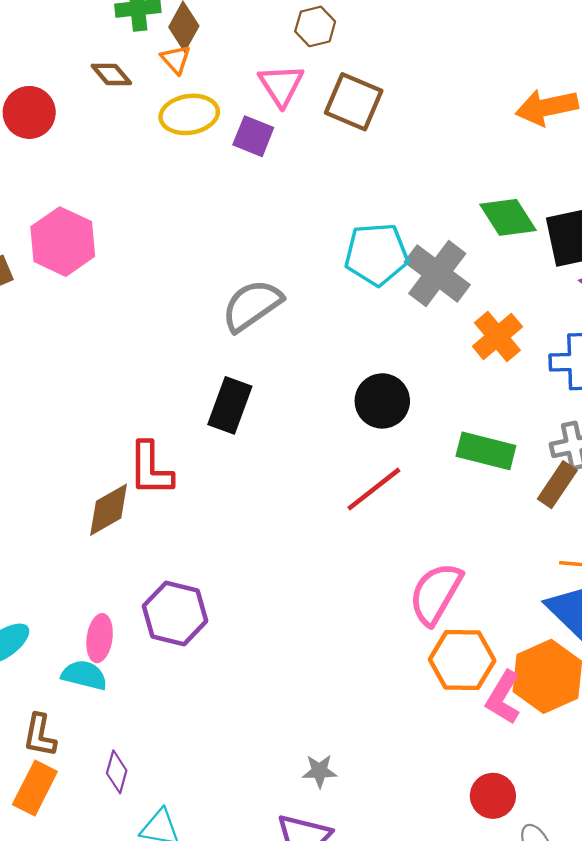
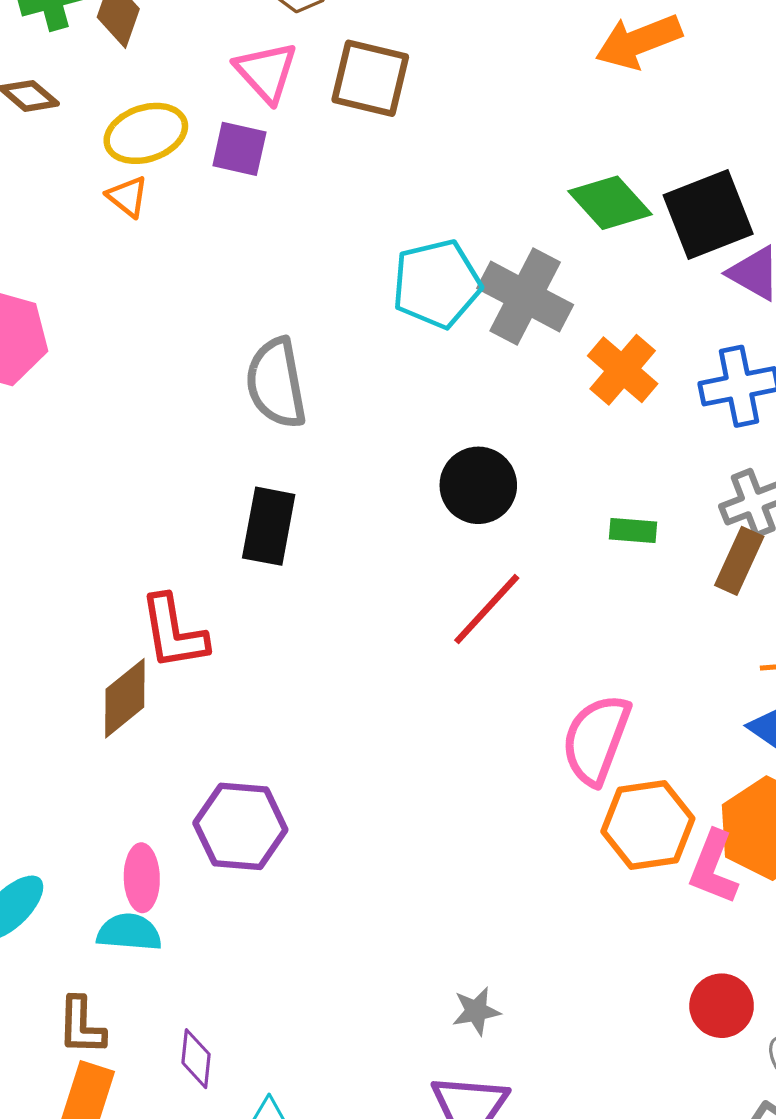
orange triangle: (176, 59) -> (128, 197), moved
gray semicircle: (252, 305) -> (276, 383), turned -56
green rectangle: (486, 451) -> (633, 531), size x0.6

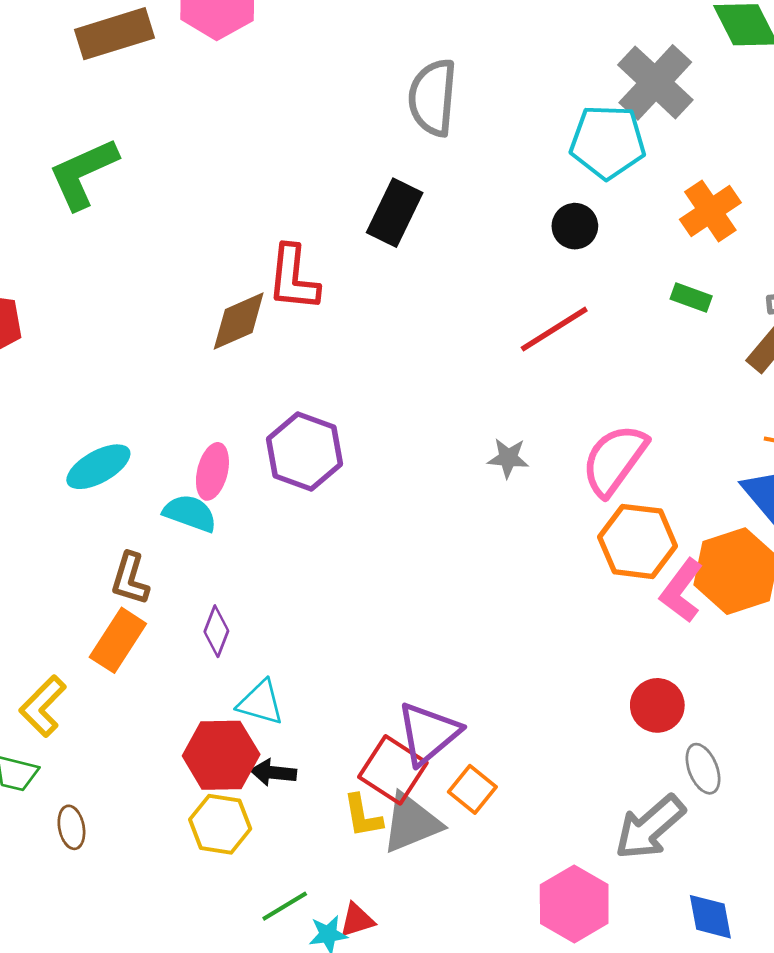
cyan pentagon: (437, 284) -> (608, 142), moved
orange cross: (623, 370) -> (710, 211), moved
black circle: (478, 485) -> (575, 226), size x0.7
gray star: (476, 1011) -> (508, 458), moved

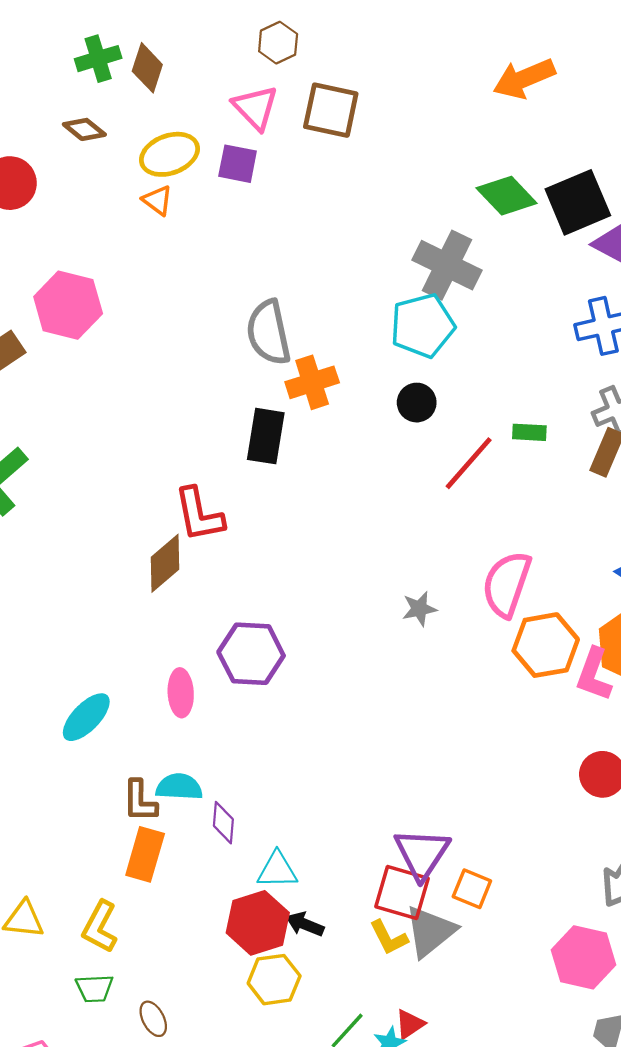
orange cross: (710, 211) -> (312, 382), moved, turned 33
red line: (554, 329) -> (469, 463), moved
cyan semicircle: (190, 513) -> (179, 787), moved
black arrow: (273, 773) -> (305, 924), turned 33

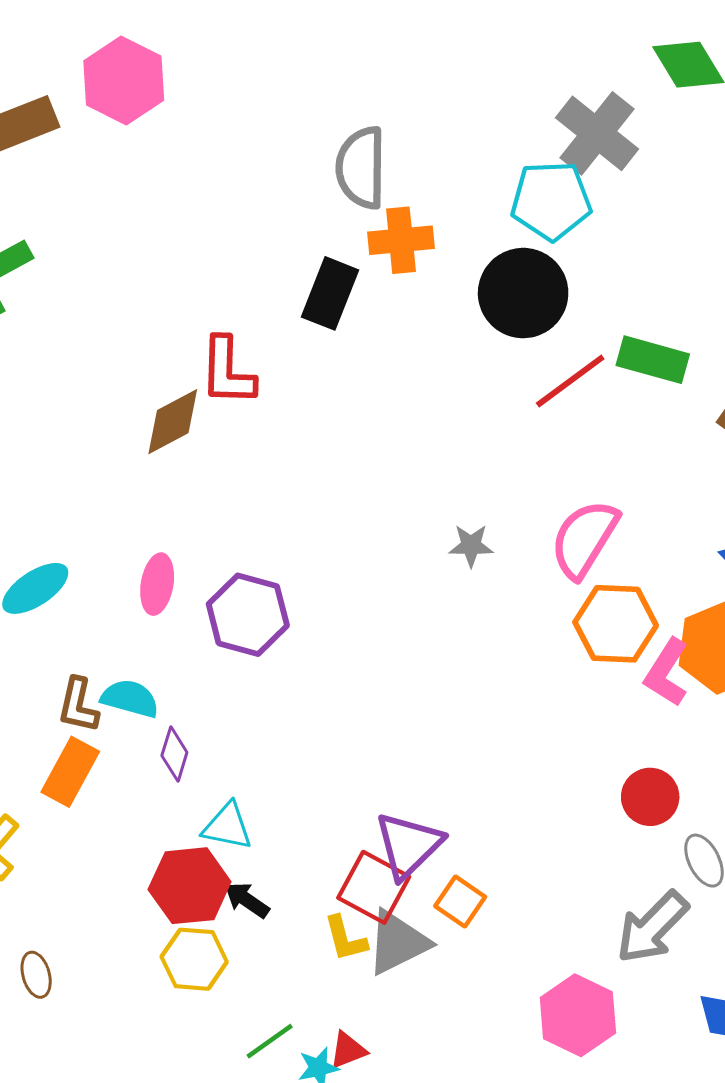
black circle: (417, 403) -> (523, 293), size x1.8
green rectangle: (529, 432) -> (653, 360), size x1.6
purple hexagon: (251, 654) -> (248, 615), moved

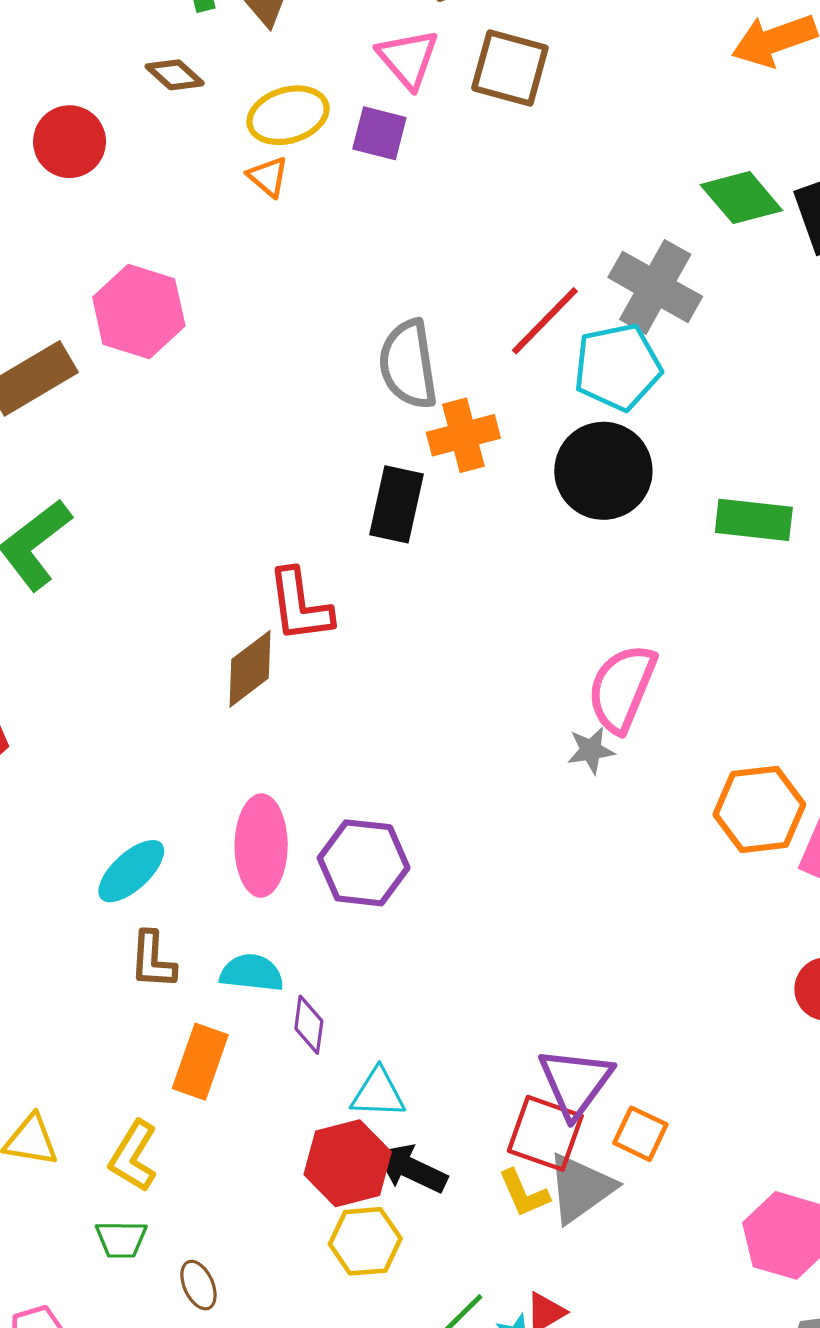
red line: (570, 381) -> (545, 321), moved
pink semicircle: (584, 539) -> (622, 688), moved
pink ellipse: (157, 584) -> (261, 846), size x1.5
brown L-shape: (78, 705) -> (153, 960), moved
black arrow: (247, 900) -> (411, 1169), size x1.4

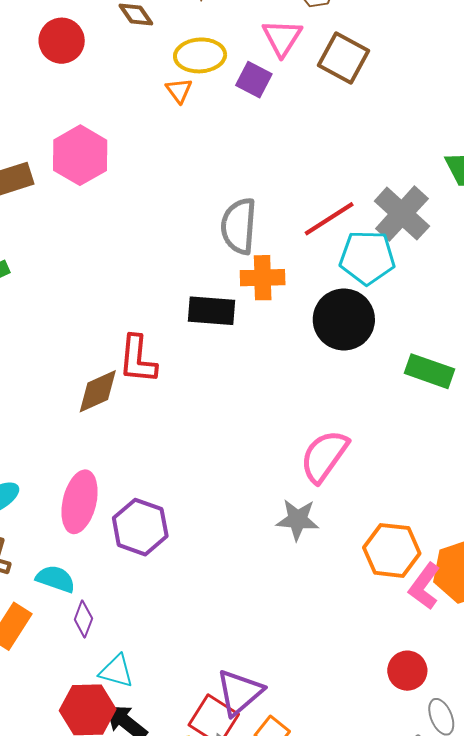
black rectangle: (396, 504) -> (211, 311), turned 69
gray star: (591, 750) -> (298, 520), moved, size x1.4

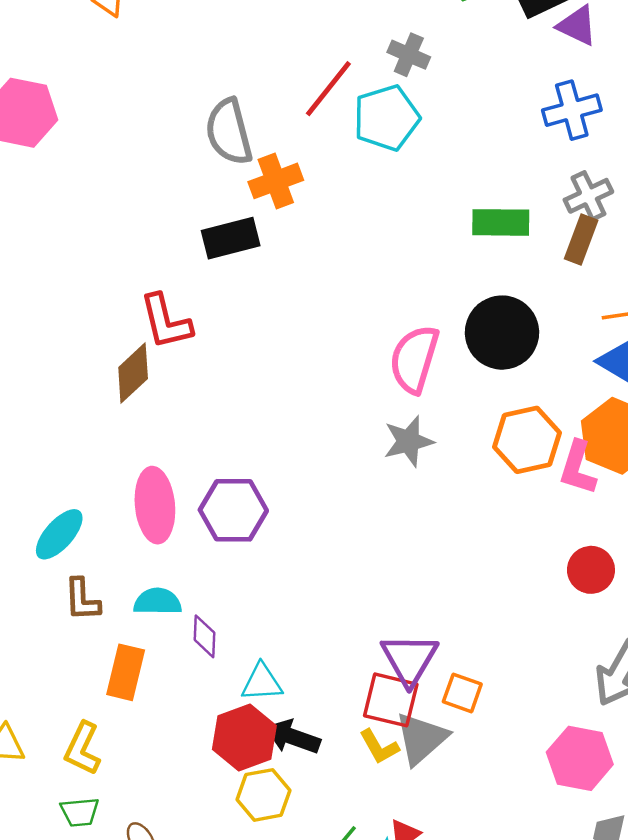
gray cross: (402, 214) -> (409, 55), size x0.6
black circle: (344, 319) -> (502, 333), moved

